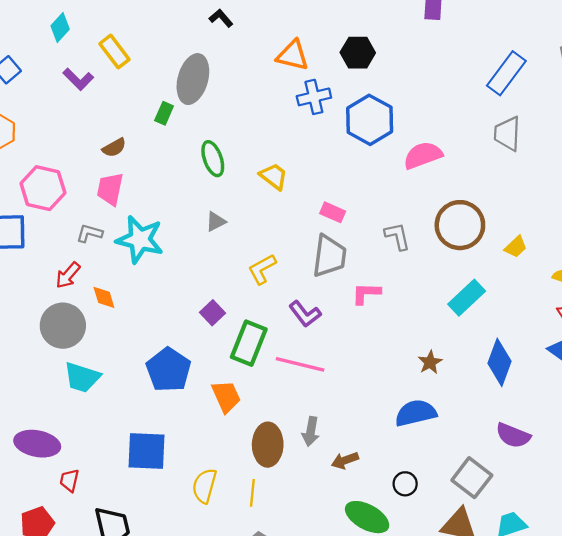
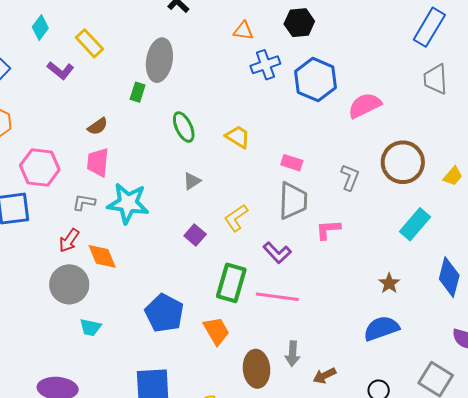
orange triangle: (293, 55) -> (243, 31), size x0.7
gray L-shape: (397, 236) -> (350, 177), turned 40
orange diamond: (104, 297) -> (102, 256), size x1.4
purple square: (212, 313) -> (195, 235), moved
cyan trapezoid: (82, 377) -> (90, 327), size x0.7

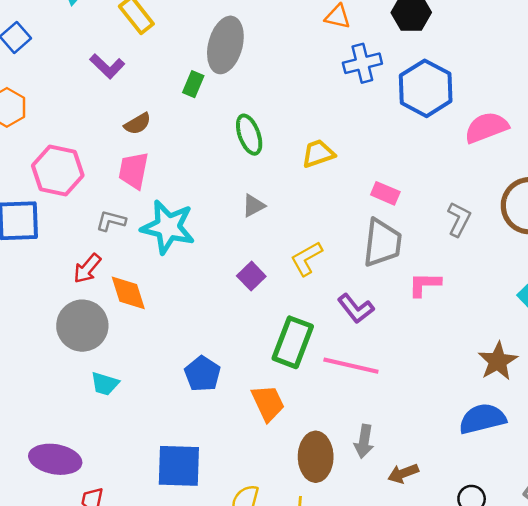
purple L-shape: (60, 70) -> (107, 66), moved
yellow trapezoid: (238, 137) -> (318, 154), turned -56
brown star: (389, 283) -> (498, 361), size x1.4
blue pentagon: (164, 313) -> (202, 374), size x0.7

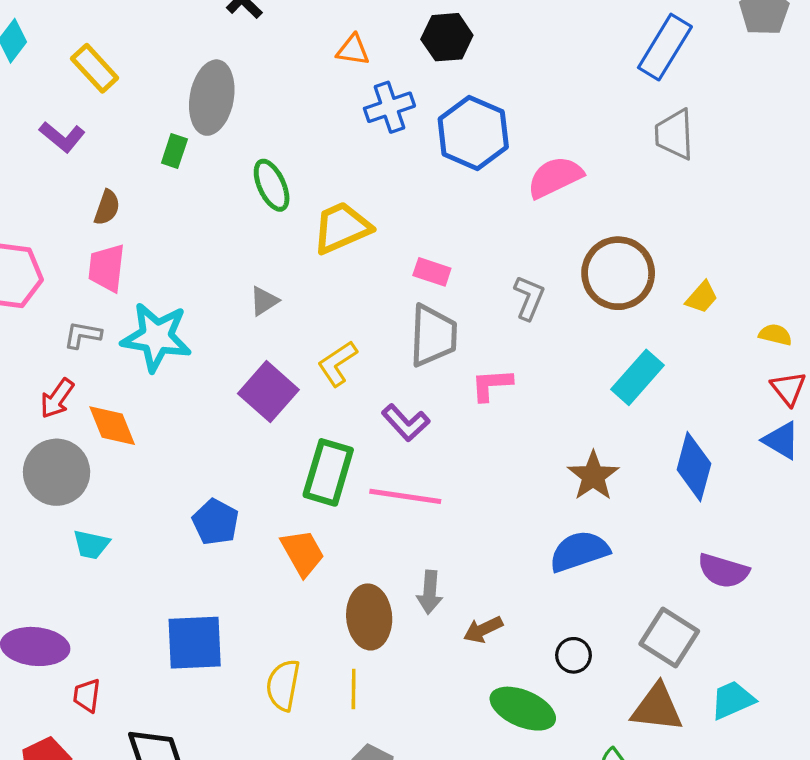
brown semicircle: (138, 124) -> (107, 208), turned -36
green ellipse: (249, 135) -> (272, 185), moved
yellow trapezoid: (318, 154) -> (342, 228), size x1.4
purple square: (251, 276) -> (268, 392), size x1.6

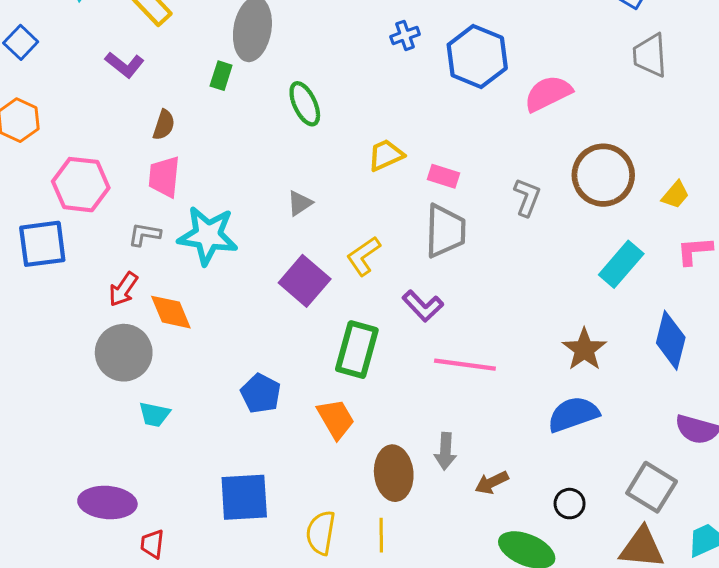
blue cross: (389, 107) -> (405, 35), size x0.7
yellow trapezoid: (342, 228) -> (386, 155), moved, size x0.7
pink L-shape: (492, 385) -> (694, 251), moved
pink line: (405, 496) -> (465, 365), moved

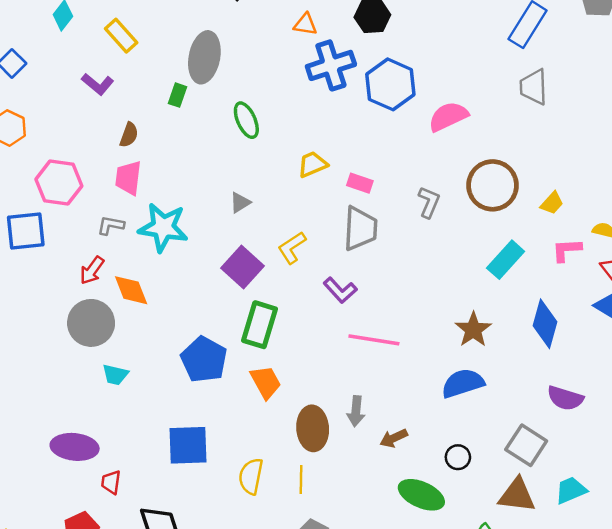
blue cross: (405, 35) -> (331, 65), size x2.0
green rectangle: (357, 350) -> (259, 325), moved
blue pentagon: (261, 393) -> (204, 360), size x1.4

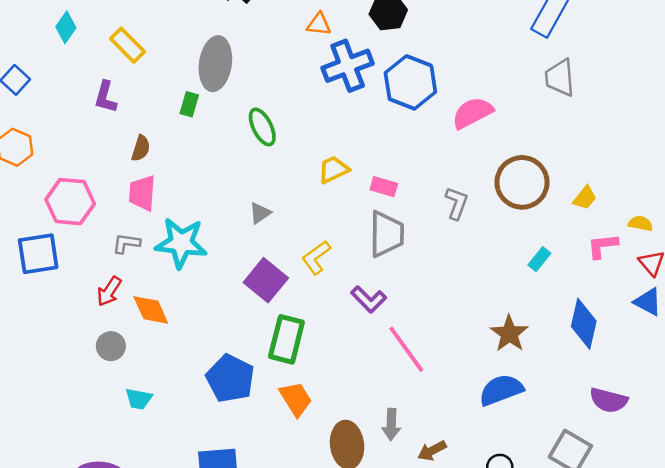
purple L-shape: (98, 84) -> (106, 97), turned 68
cyan rectangle: (506, 260) -> (539, 259), size x0.6
gray circle: (91, 323) -> (111, 346), size x0.6
pink line: (374, 340) -> (406, 349), turned 48

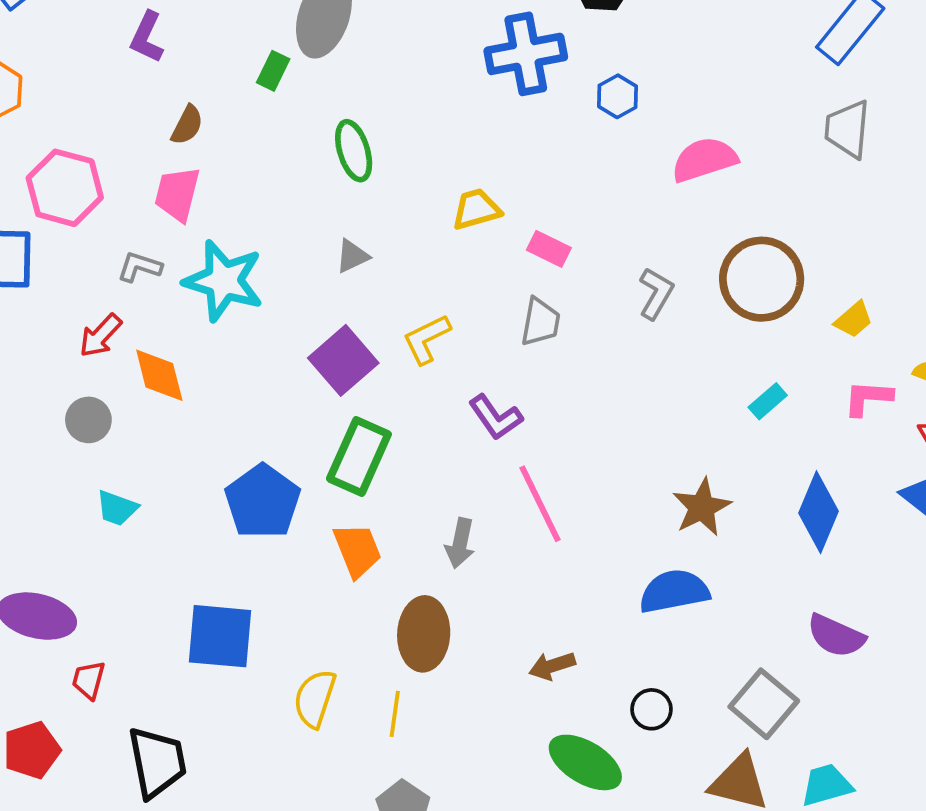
blue hexagon: (410, 82) -> (618, 96), size x0.5
green ellipse: (262, 127) -> (354, 151), moved
gray trapezoid: (387, 234) -> (540, 322), size x0.7
gray arrow: (391, 425) -> (460, 543), moved

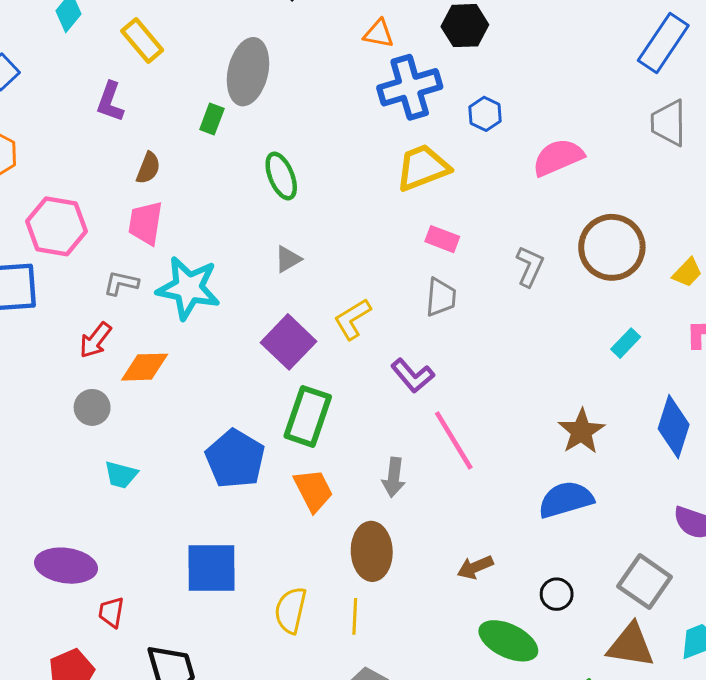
yellow trapezoid: (476, 209) -> (423, 168), moved, size x1.4
orange diamond: (159, 375) -> (145, 367), turned -72

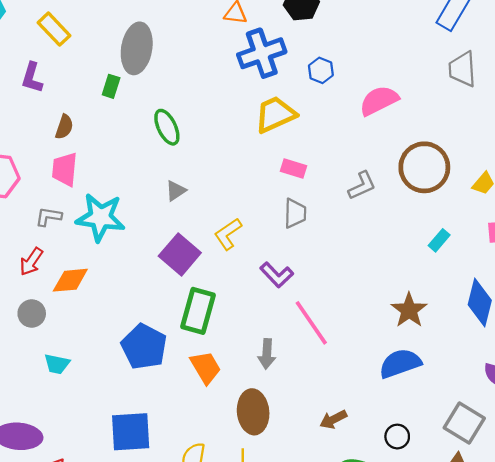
gray L-shape: (530, 266) -> (362, 186), turned 44

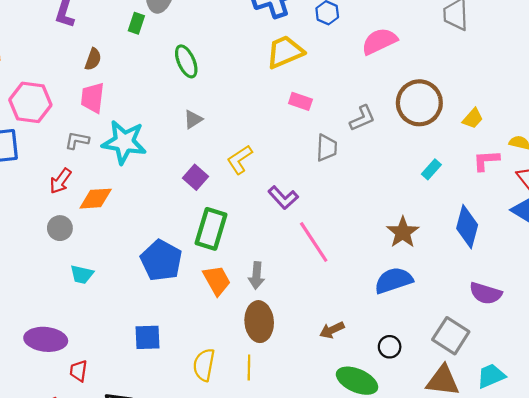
gray trapezoid: (295, 213) -> (327, 148), moved
purple square: (180, 254) -> (196, 177), size x0.7
gray arrow: (267, 354) -> (256, 275), moved
blue square: (131, 432) -> (148, 337), size x0.7

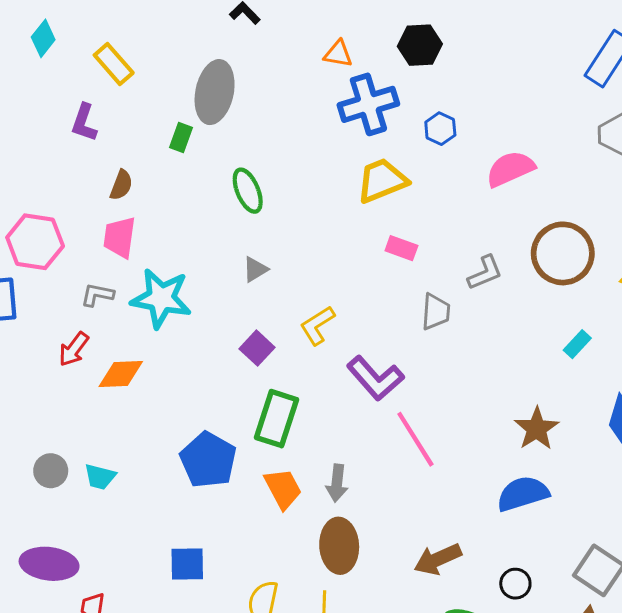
purple L-shape: (283, 198) -> (375, 378), size x1.4
gray circle: (60, 228) -> (51, 471), moved
brown arrow: (332, 330) -> (438, 559), size x1.4

